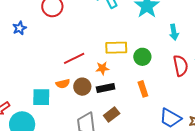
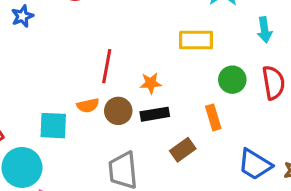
yellow rectangle: (116, 48) -> (196, 40), moved
green circle: (142, 57) -> (232, 80), moved
red line: (74, 58) -> (107, 66), turned -55
brown rectangle: (112, 115) -> (183, 150), moved

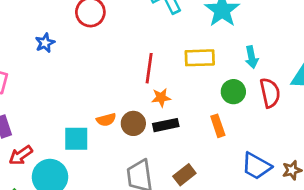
cyan arrow: (265, 30) -> (252, 57), moved
red line: (107, 66) -> (149, 68), moved
brown rectangle: (183, 150) -> (184, 175), moved

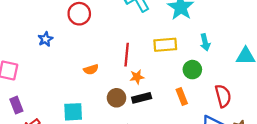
red semicircle: (270, 93) -> (223, 96), moved
orange semicircle: (106, 120) -> (91, 69), moved

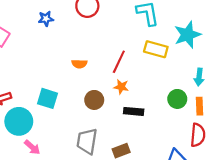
yellow rectangle: (165, 45) -> (156, 49), moved
orange rectangle: (182, 96) -> (199, 106), moved
black rectangle: (142, 98) -> (134, 111), moved

